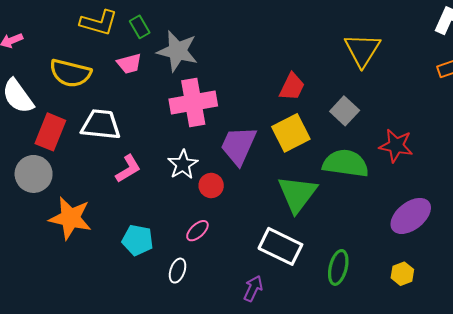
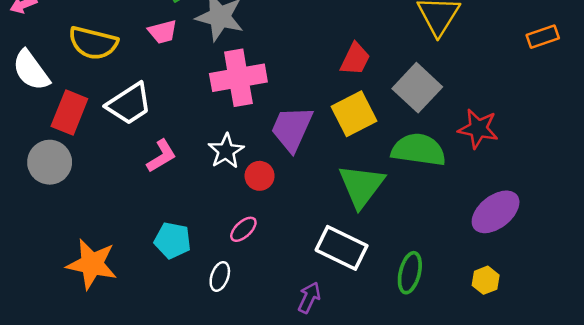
gray square: (345, 111) -> (417, 88), size x1.4
white trapezoid: (101, 125) -> (129, 104), turned 141
orange star: (70, 218) -> (92, 264), moved

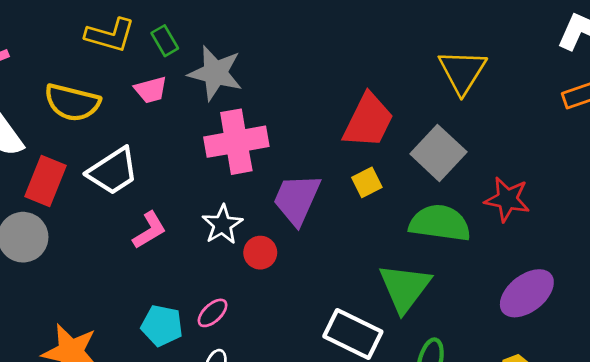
red trapezoid: (355, 59) -> (368, 121), size x1.5
yellow square: (354, 114) -> (367, 182), size x0.6
green triangle: (361, 186) -> (405, 288), moved
pink ellipse: (243, 229) -> (213, 313), moved

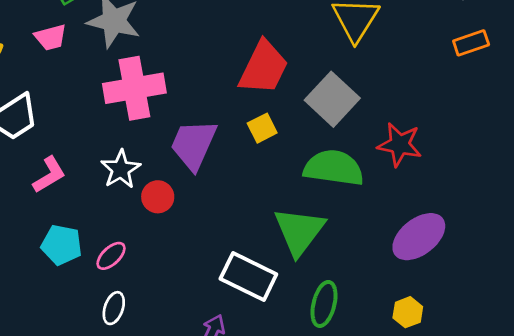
cyan pentagon: (162, 326) -> (62, 245), moved

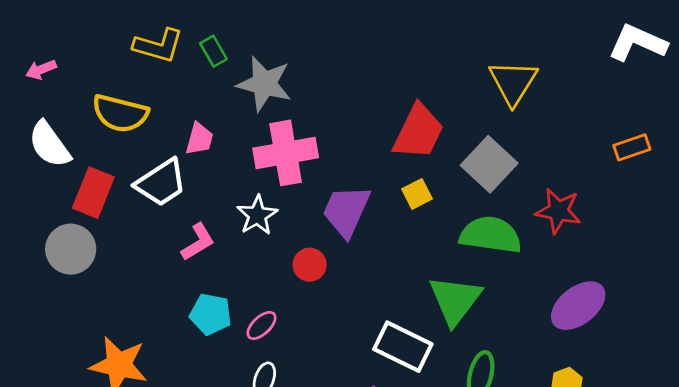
pink trapezoid: (51, 37) -> (199, 139), moved, turned -60
orange rectangle: (471, 43) -> (632, 147), moved
white star: (121, 169) -> (257, 215), moved

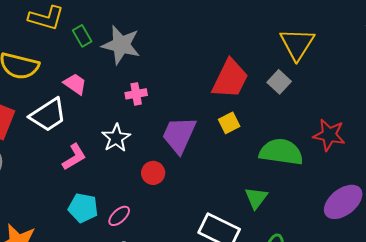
green rectangle: (213, 51) -> (82, 36), moved
pink trapezoid: (199, 139) -> (75, 84), turned -70
pink cross: (286, 153) -> (136, 94), size x0.5
gray square: (489, 164) -> (279, 82), moved, size x0.6
green triangle: (455, 300) -> (256, 198), size x0.6

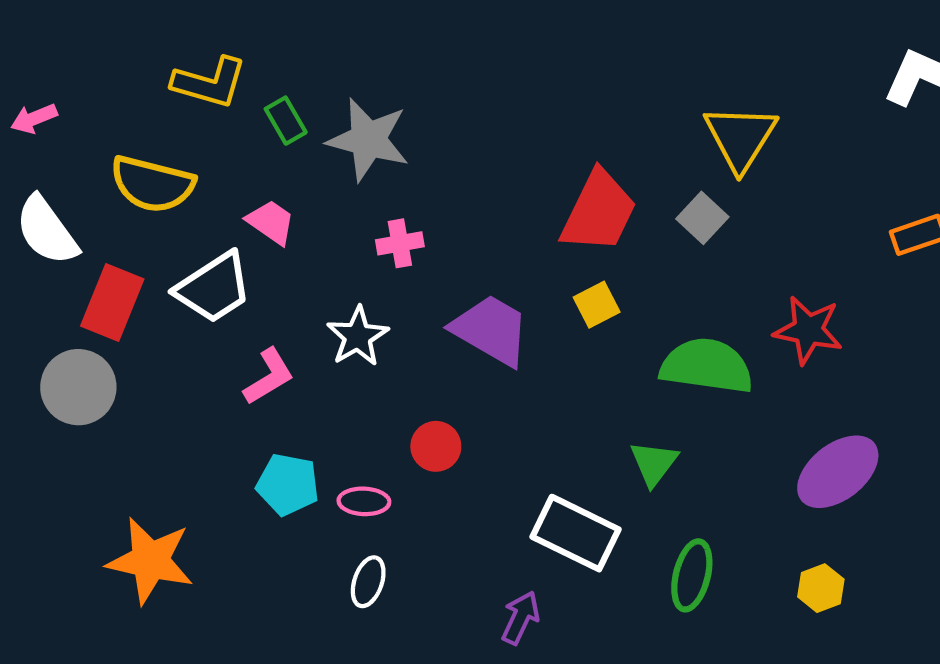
purple trapezoid: (179, 135) -> (491, 330), turned 96
red circle: (153, 173) -> (436, 446), moved
pink ellipse: (119, 216) -> (364, 501), turned 45

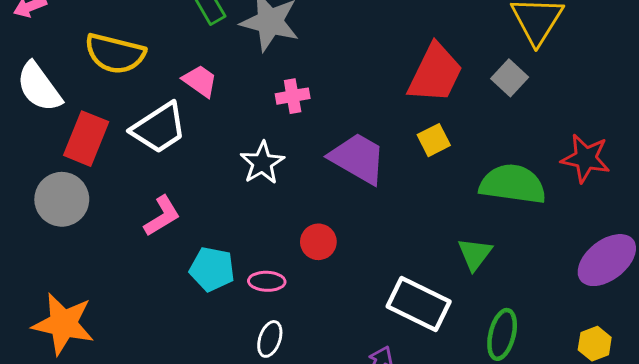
pink L-shape: (269, 377) -> (162, 216), moved
orange star: (150, 561) -> (63, 324), moved

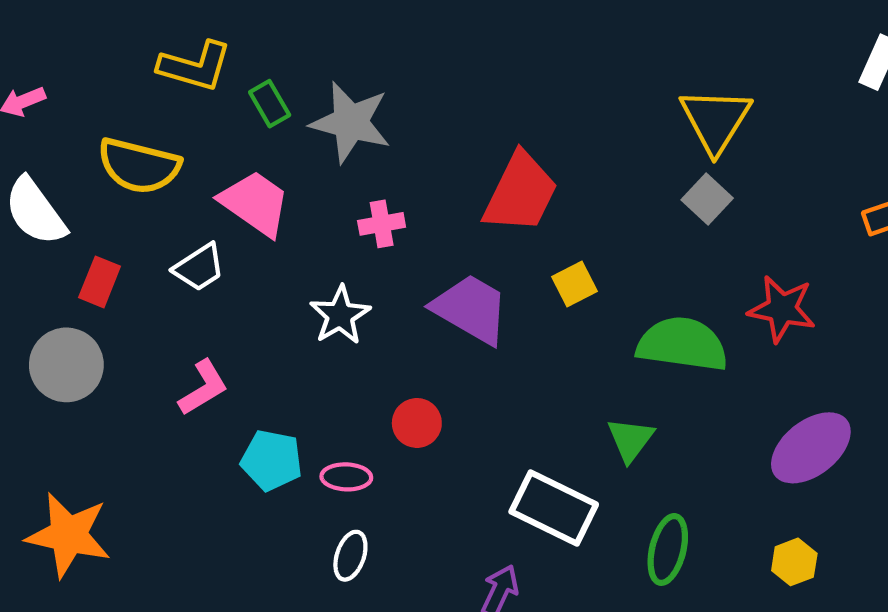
red trapezoid: (435, 73) -> (521, 193), moved
gray square: (510, 78) -> (707, 199), moved
pink trapezoid: (200, 81) -> (255, 203), size x1.5
white trapezoid: (159, 128) -> (199, 267), size x0.7
red rectangle: (86, 139) -> (100, 282), size x0.7

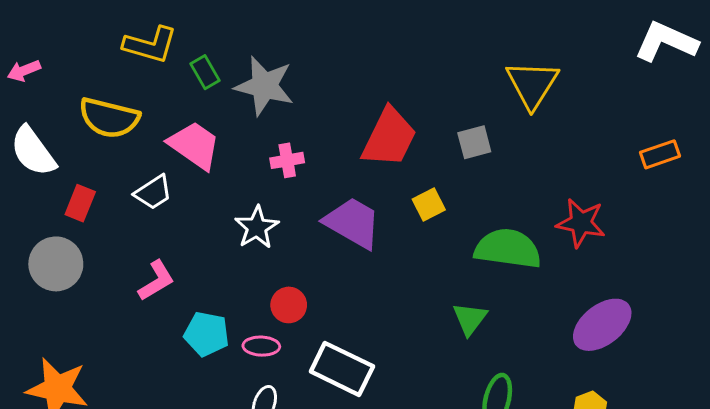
gray square: (707, 199) -> (474, 142), moved, turned 32
red circle: (417, 423) -> (289, 305), moved
white rectangle: (554, 508) -> (342, 369), moved

